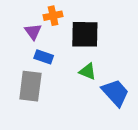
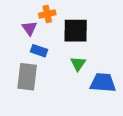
green triangle: (88, 71) -> (78, 64), turned 42
blue trapezoid: (115, 93) -> (103, 83), turned -44

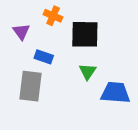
orange cross: (47, 14) -> (53, 16), turned 35
purple triangle: (29, 28) -> (21, 32), moved

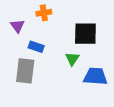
orange cross: (53, 16) -> (44, 13), turned -32
black square: (85, 34) -> (85, 34), moved

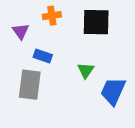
black square: (85, 34) -> (96, 22), moved
blue trapezoid: (95, 76) -> (113, 91), turned -70

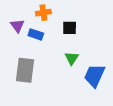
black square: (96, 22) -> (70, 28), moved, size x0.6
blue rectangle: (43, 56) -> (36, 34), moved

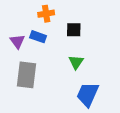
purple triangle: (17, 26) -> (17, 41), moved
blue trapezoid: (94, 76) -> (88, 94), moved

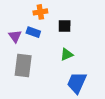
green triangle: (76, 62) -> (67, 54), turned 32

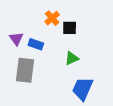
orange cross: (40, 12) -> (52, 18), moved, turned -32
blue rectangle: (33, 32) -> (36, 44), moved

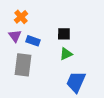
orange cross: (52, 18) -> (21, 17), moved
black square: (70, 28) -> (64, 34), moved

